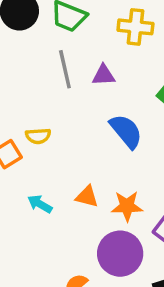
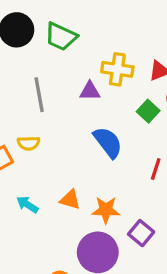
yellow cross: (135, 27) -> (117, 69), moved
gray line: (65, 69) -> (39, 95), moved

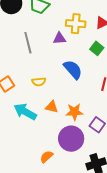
yellow semicircle: (29, 143) -> (39, 82), moved
cyan arrow: (27, 205) -> (25, 112), size x1.6

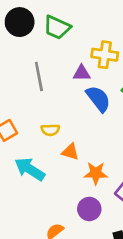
blue semicircle: (73, 70) -> (98, 99), moved
orange triangle: (52, 107) -> (70, 152), moved
purple circle: (71, 139) -> (89, 209), size x0.7

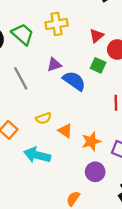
green trapezoid: (57, 27) -> (23, 34), turned -145
yellow cross: (105, 55) -> (57, 24), moved
orange triangle: (70, 152) -> (65, 131), turned 35

